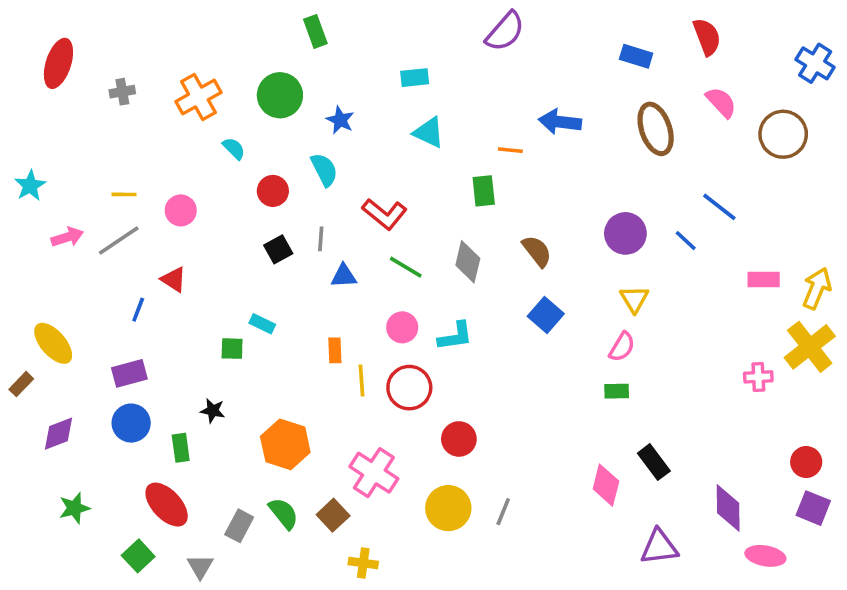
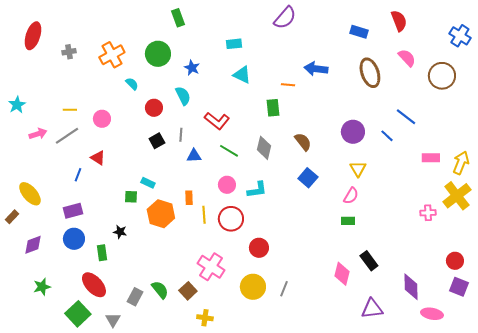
orange hexagon: (285, 444) -> (161, 214), moved
green square: (138, 556) -> (78, 314), size x1.4

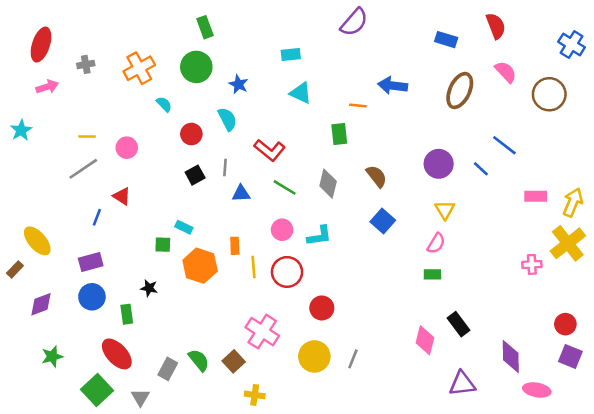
green rectangle: (178, 18) -> (205, 27), moved
brown ellipse: (370, 73) -> (460, 91), turned 44
pink arrow: (38, 134) -> (47, 87), moved

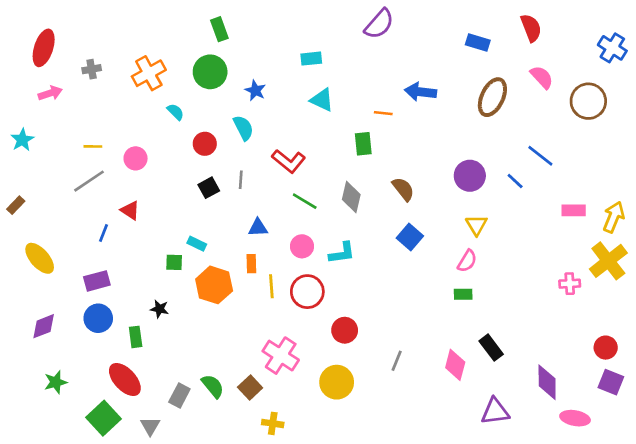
blue triangle: (241, 194) -> (258, 228), moved
brown rectangle: (15, 269) -> (16, 205), moved
gray line: (353, 359) -> (397, 361), moved

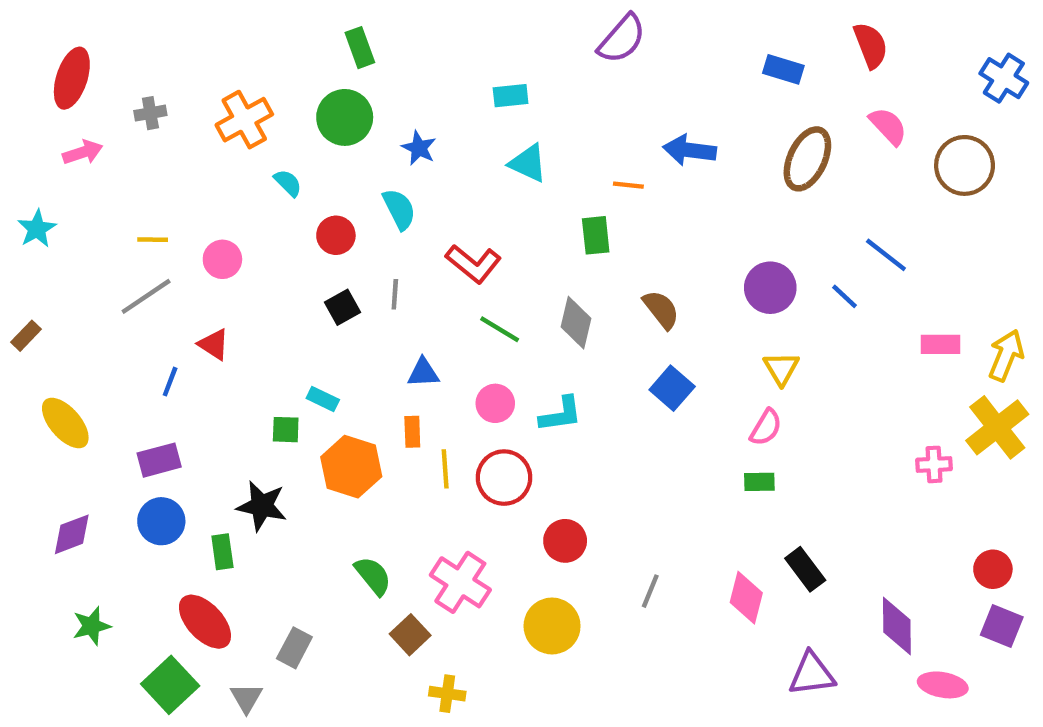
black star: (159, 309) -> (262, 506), size x1.6
green semicircle: (213, 386) -> (373, 576), moved

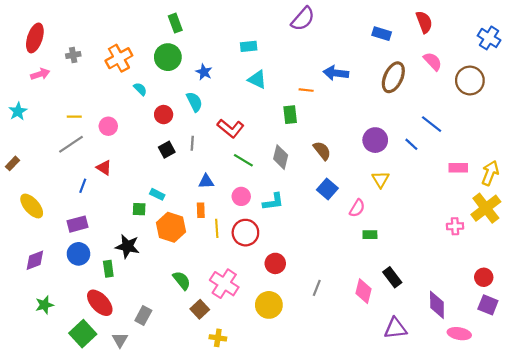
pink semicircle: (766, 427) -> (357, 208), moved

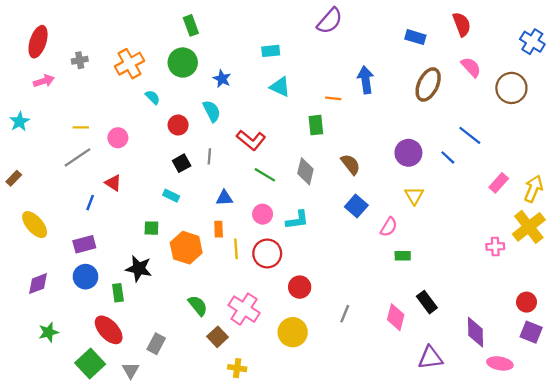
blue arrow: (336, 73) -> (366, 80), turned 75
pink rectangle: (458, 168) -> (499, 183), turned -48
cyan rectangle: (157, 194) -> (171, 196), moved

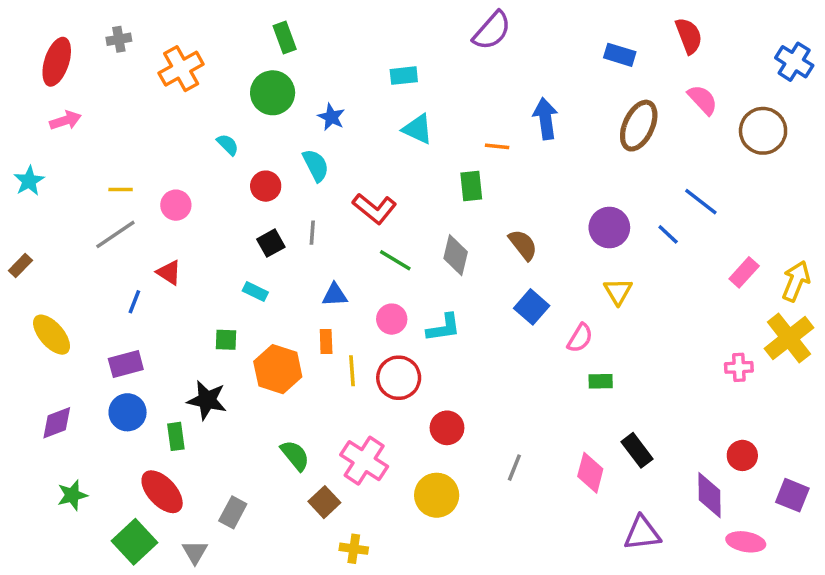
gray cross: (80, 60) -> (119, 39), moved
orange cross: (129, 64) -> (181, 69), moved
red circle: (526, 302) -> (742, 455), moved

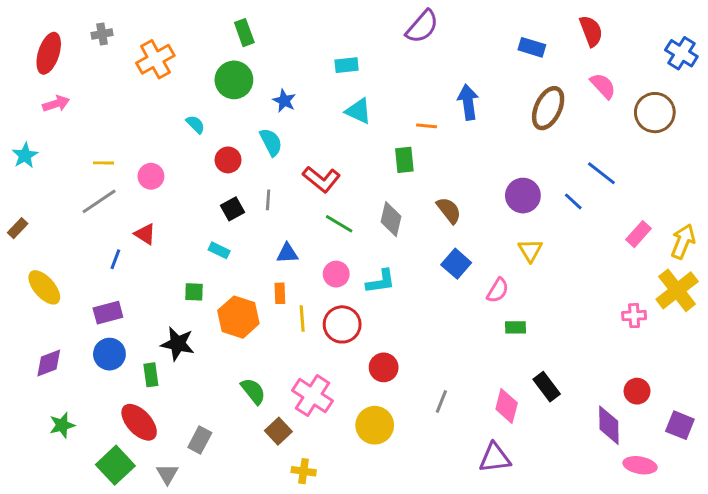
purple triangle: (642, 533) -> (495, 458), moved

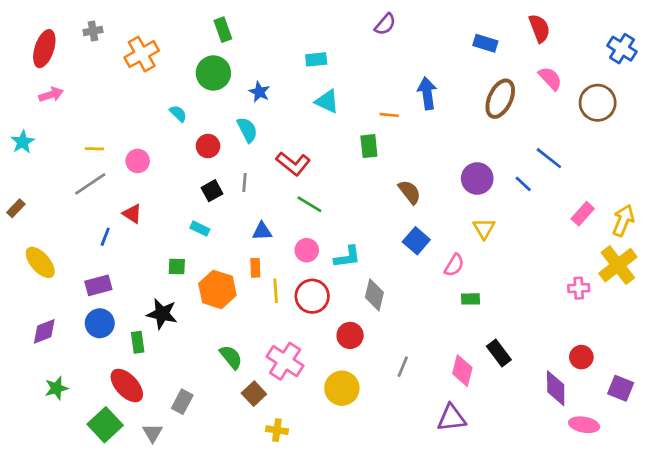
purple semicircle: (422, 27) -> (385, 24), size x0.7
gray diamond: (391, 219) -> (374, 295), moved

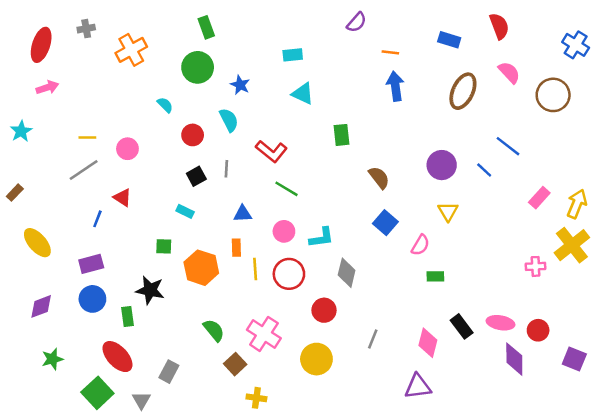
orange line: (389, 115) -> (390, 52), moved
pink ellipse: (584, 425) -> (500, 323), moved

